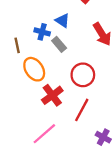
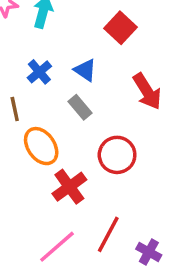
blue cross: (42, 32) -> (39, 72), moved, turned 35
red line: (82, 110) -> (108, 234), moved

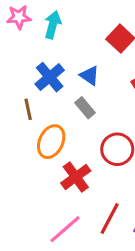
blue cross: (39, 72) -> (50, 77), size x1.4
orange ellipse: (41, 146) -> (51, 142), turned 60

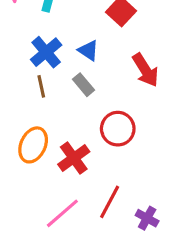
brown line: (28, 109) -> (41, 86), moved
orange ellipse: (51, 142) -> (33, 145), moved

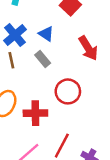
red cross: (74, 158) -> (35, 113), turned 35

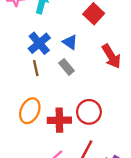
red circle: (68, 91) -> (89, 112), moved

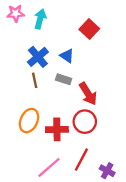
red arrow: (111, 56) -> (88, 94), moved
gray rectangle: (66, 67) -> (64, 79), turned -32

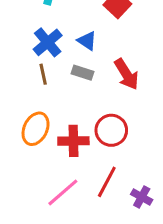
red arrow: (88, 94) -> (126, 74), moved

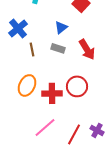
blue triangle: (87, 41) -> (61, 27), turned 48
blue cross: (48, 42) -> (18, 28), moved
red line: (107, 182) -> (74, 134), moved

